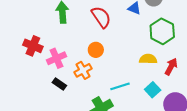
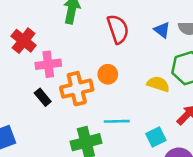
orange circle: (96, 50) -> (108, 74), moved
yellow semicircle: (148, 59) -> (158, 84), moved
orange cross: (83, 70) -> (77, 89), size x1.4

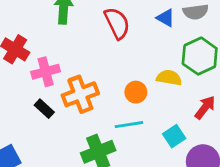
orange circle: (108, 74) -> (136, 92), moved

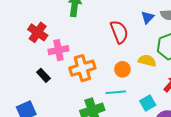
blue triangle: (166, 18) -> (148, 17), turned 40
red semicircle: (117, 23) -> (119, 32), moved
black rectangle: (44, 109) -> (43, 75), moved

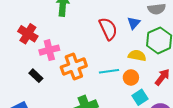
blue triangle: (148, 17) -> (134, 23), moved
orange circle: (122, 69) -> (131, 77), moved
cyan line: (116, 92) -> (109, 71), moved

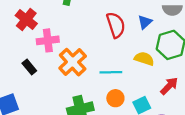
orange cross: (74, 66) -> (73, 62), turned -30
orange circle: (131, 77) -> (115, 98), moved

